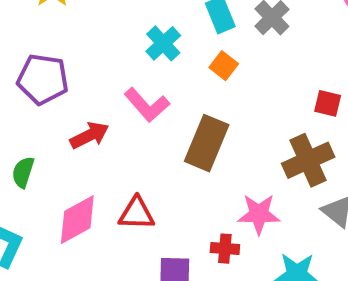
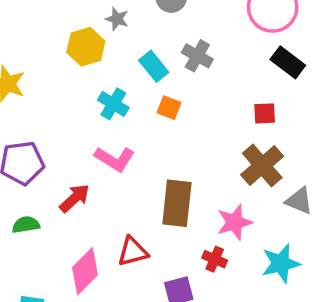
brown rectangle: (207, 143) -> (177, 203), moved
green semicircle: (23, 172) -> (26, 225), moved, turned 80
red cross: (225, 249) -> (215, 259), turned 35

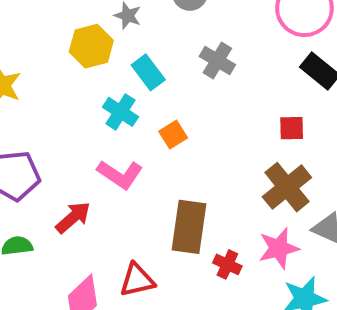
cyan rectangle: (154, 66) -> (148, 72), moved
orange square: (169, 108) -> (173, 135), moved, turned 35
pink star: (234, 222) -> (279, 248), moved
red cross: (215, 259) -> (227, 264), moved

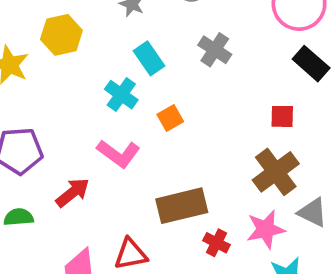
yellow hexagon: (91, 46) -> (61, 35), moved
brown rectangle: (189, 227) -> (182, 206), turned 66

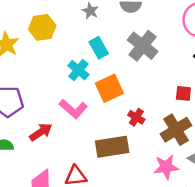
gray cross: (215, 50) -> (143, 46), size x1.4
orange square: (170, 118) -> (109, 88), size x1.6
red cross: (217, 243) -> (136, 117), moved

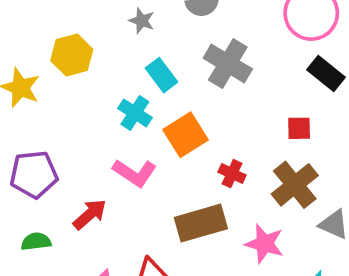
pink star: (166, 167) -> (264, 244), moved, turned 30

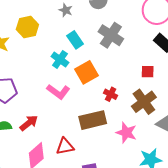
red arrow: (90, 214) -> (29, 123), moved

